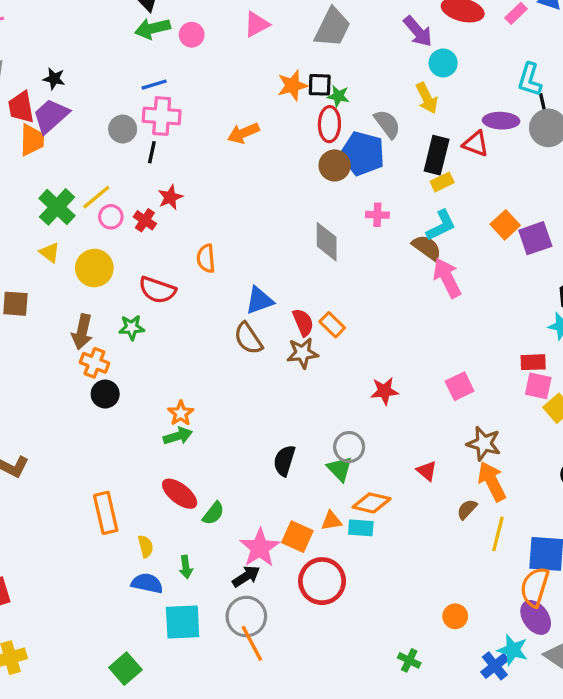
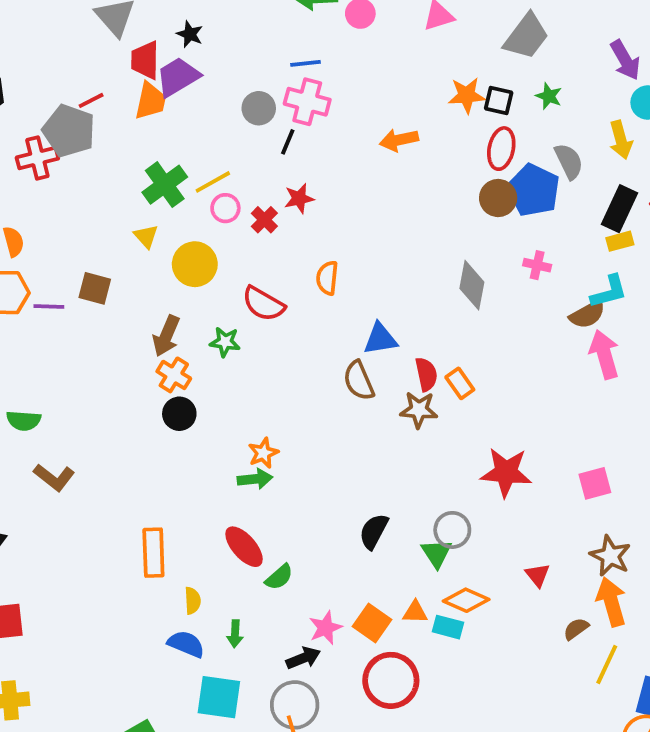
green star: (338, 96) -> (549, 96), moved
brown semicircle: (427, 248) -> (587, 314), turned 104
red star: (384, 391) -> (506, 472), size x1.5
pink star: (260, 548) -> (326, 628), size x0.7

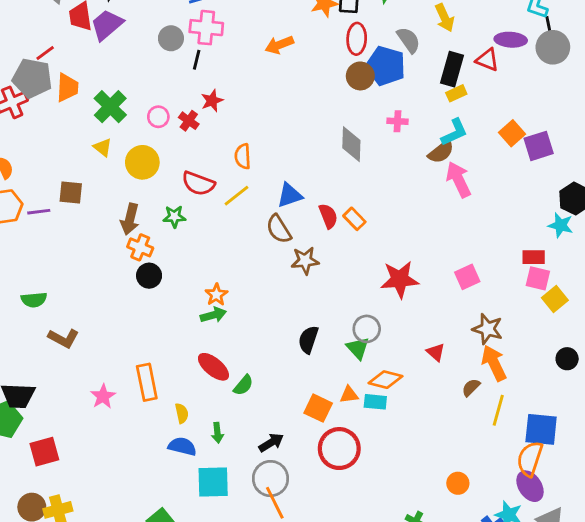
orange trapezoid: (150, 101) -> (67, 88), moved
yellow line: (213, 182) -> (236, 196), moved
brown star: (419, 410) -> (305, 261), moved
pink star: (326, 628) -> (103, 396), moved

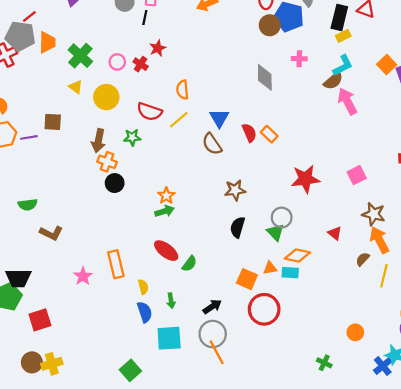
blue triangle: (290, 195) -> (219, 118), turned -40
brown star: (305, 261) -> (235, 190), moved
blue semicircle: (182, 446) -> (145, 312), turned 60

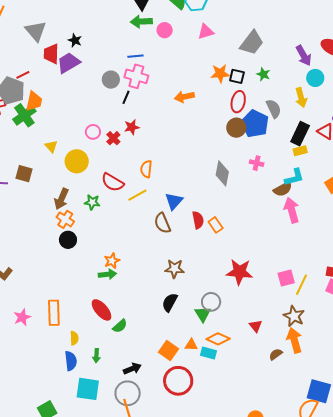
green cross: (80, 56) -> (24, 115), moved
yellow line: (384, 276) -> (301, 285), moved

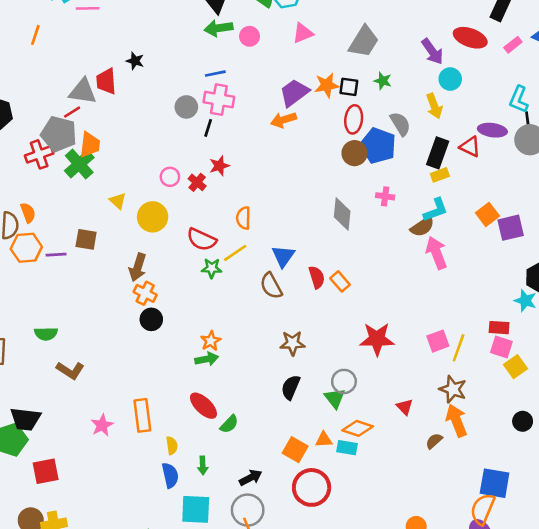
gray triangle: (36, 31) -> (83, 91), moved, turned -35
purple trapezoid: (68, 63) -> (294, 93), moved
green star: (92, 202) -> (212, 268), moved

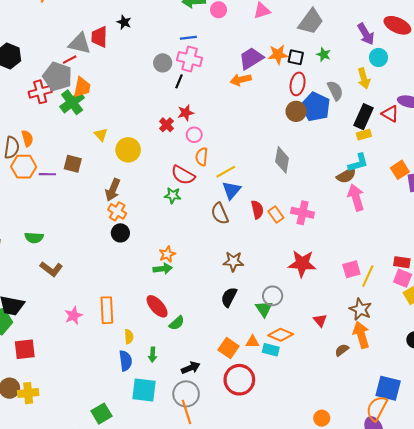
pink circle: (170, 177) -> (194, 135), moved
pink cross: (385, 196) -> (303, 213), moved, size x1.5
red semicircle: (202, 240) -> (183, 175), moved
yellow line: (235, 253) -> (226, 172), moved

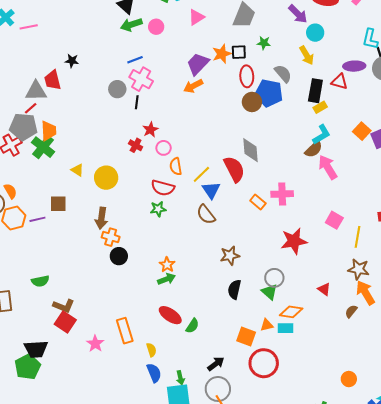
pink cross: (190, 59) -> (141, 79), turned 30
red semicircle: (257, 210) -> (234, 169), moved, size x1.5
pink square: (351, 269) -> (334, 220), moved, turned -30
red square: (25, 349) -> (65, 322), moved, turned -35
green arrow: (153, 355) -> (180, 378), moved

